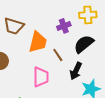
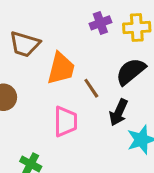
purple cross: (64, 26) -> (100, 23), moved

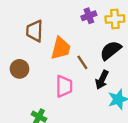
brown trapezoid: (25, 44) -> (35, 31), turned 75

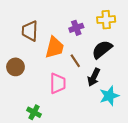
purple cross: (89, 16) -> (76, 28), moved

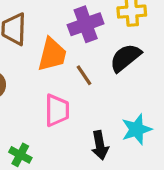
purple cross: (76, 28) -> (86, 24), size x1.5
black arrow: (94, 77) -> (100, 145), moved, turned -36

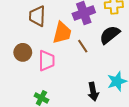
pink trapezoid: (57, 110) -> (47, 61), moved

